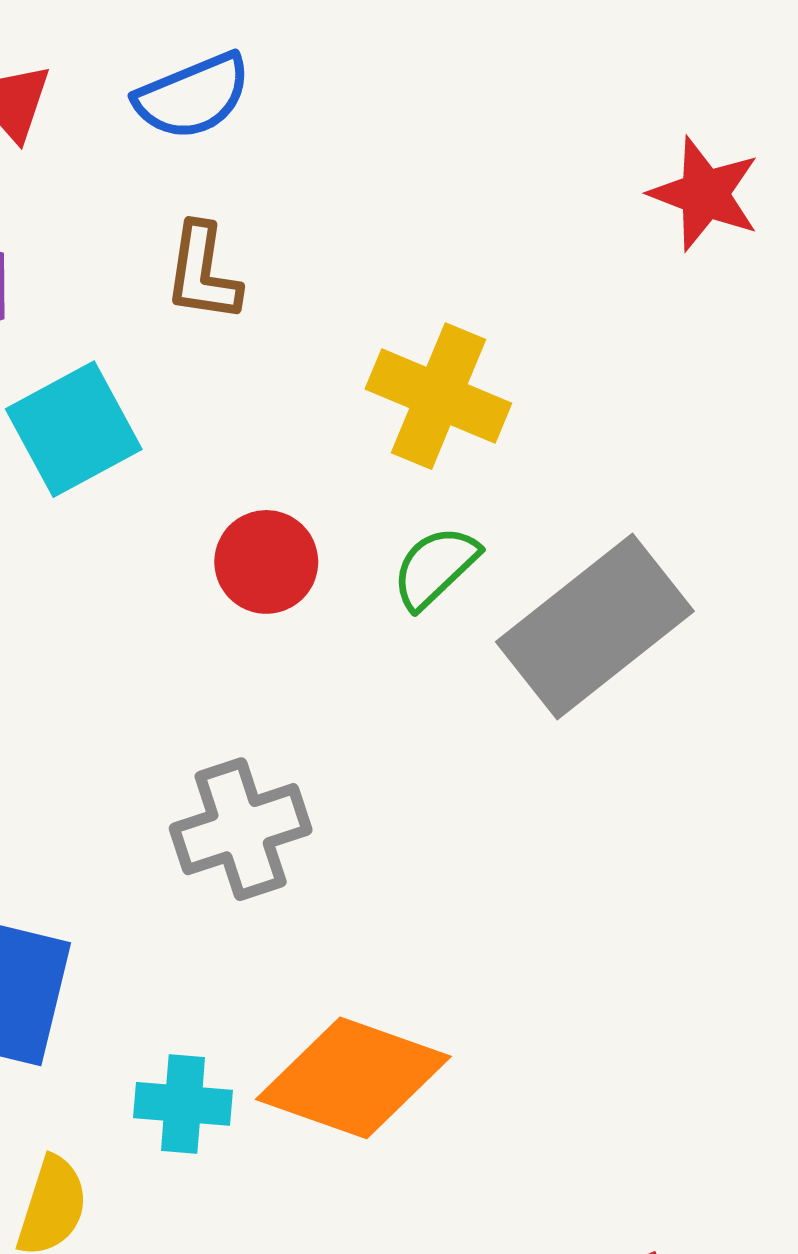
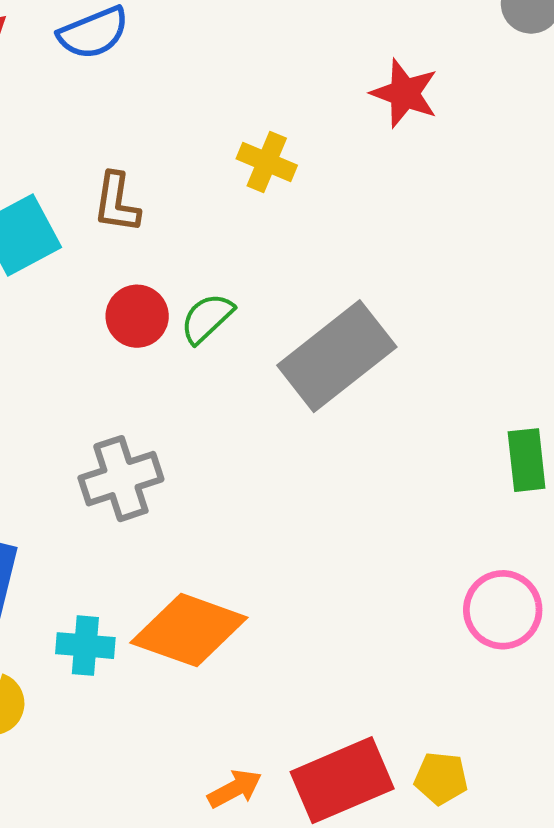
brown L-shape: (203, 273) -> (117, 203), moved
yellow cross: (438, 396) -> (267, 162), moved, size x0.7
green semicircle: (435, 567) -> (207, 318), moved

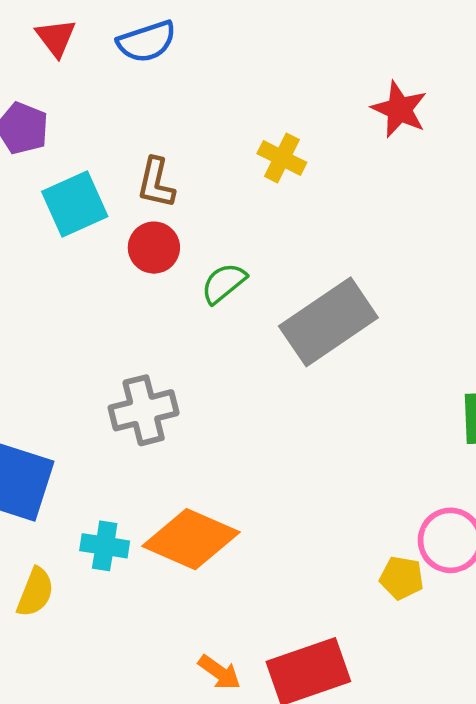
red circle: (137, 316) -> (154, 248), moved
yellow pentagon: (441, 778) -> (402, 578), moved
orange arrow: (235, 789) -> (219, 672), turned 60

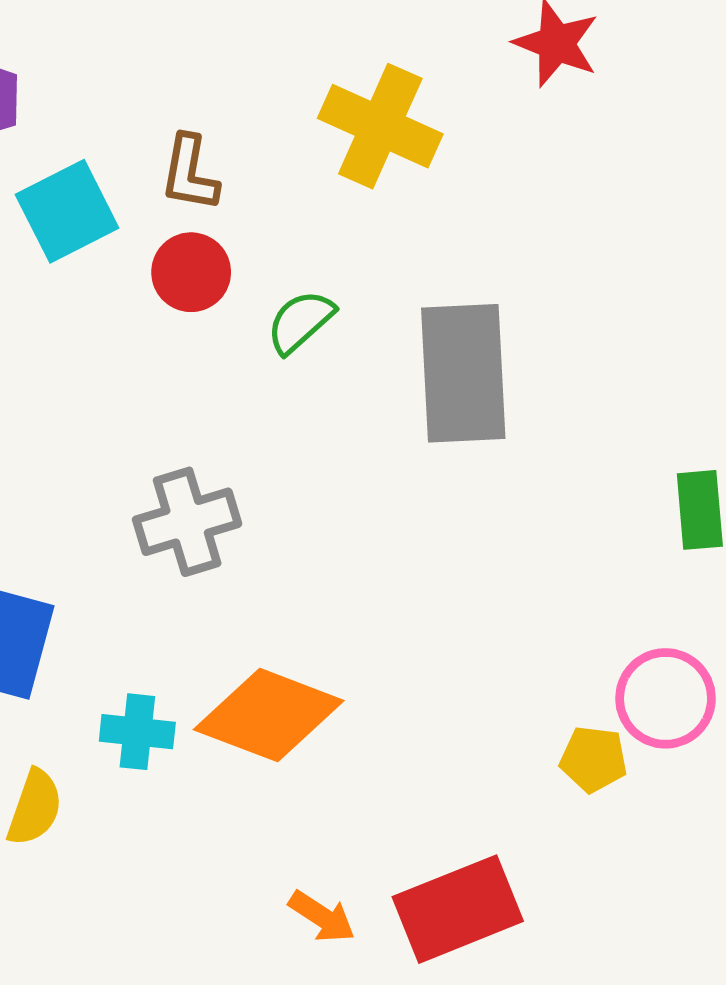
yellow cross: (282, 158) -> (380, 126), size x1.6
gray rectangle: (328, 322) -> (463, 373), turned -56

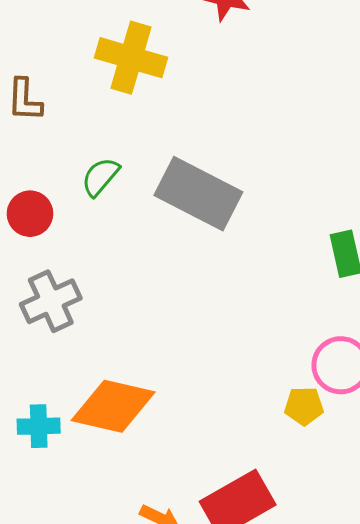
red circle: (191, 272) -> (30, 214), moved
gray rectangle: (463, 373) -> (198, 194), turned -52

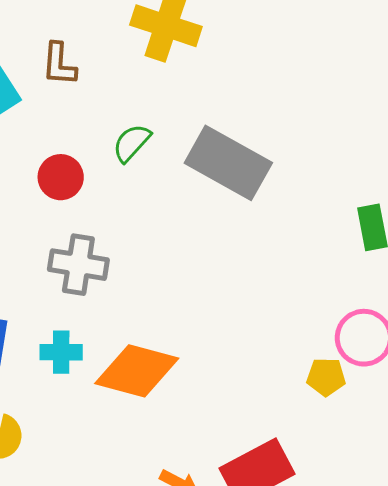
gray cross: (51, 301) -> (78, 265), turned 32
cyan cross: (39, 426) -> (61, 352), moved

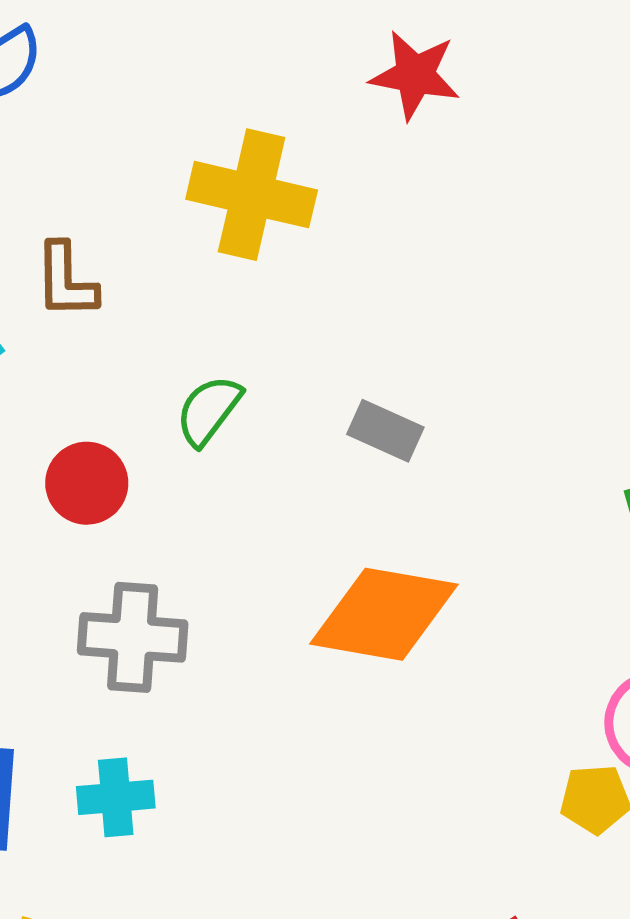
gray rectangle: (228, 163) -> (385, 431), size x0.5
orange diamond: (137, 371) -> (384, 614), moved

